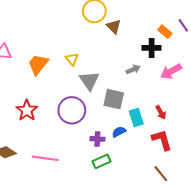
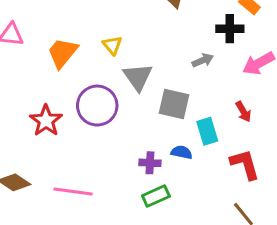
purple circle: (72, 110) -> (97, 106), moved
red arrow: (161, 112) -> (243, 112), moved
blue semicircle: (119, 132) -> (182, 152), turned 40

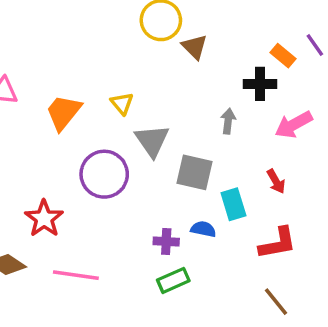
gray arrow: (203, 60) -> (228, 121), turned -60
red star: (46, 121) -> (44, 218), moved
red L-shape: (245, 164) -> (278, 243), turned 96

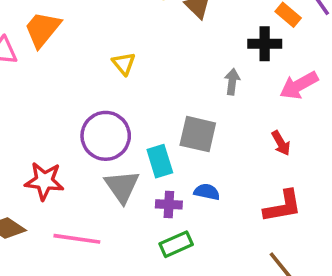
orange trapezoid: (64, 112) -> (42, 29), moved
gray triangle: (152, 141) -> (122, 186), moved
cyan rectangle: (233, 204) -> (160, 161), moved
red star: (44, 218) -> (44, 181), turned -30

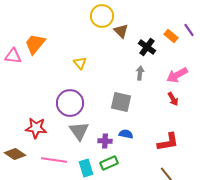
black cross: (265, 44) -> (147, 47), moved, turned 36
red arrow: (281, 143) -> (173, 99), moved
cyan rectangle: (160, 161) -> (86, 168), moved

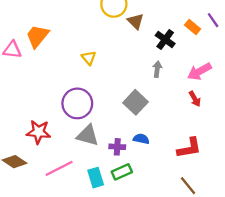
gray square: (121, 102) -> (136, 102), turned 30
gray triangle: (79, 131) -> (88, 135), turned -40
pink line: (54, 160) -> (59, 168), turned -35

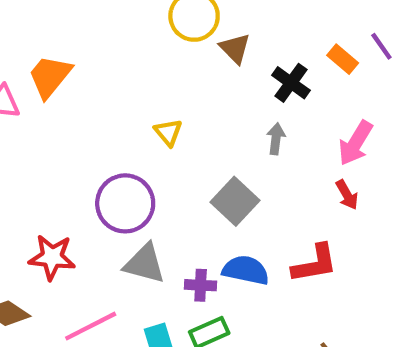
yellow triangle: (89, 58) -> (168, 132), moved
pink arrow: (199, 71) -> (356, 143), turned -30
blue semicircle: (141, 139) -> (246, 270), size x1.5
red L-shape: (189, 148) -> (315, 264), moved

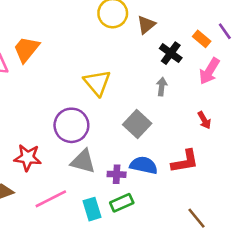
brown triangle: (235, 48) -> (146, 25), moved, turned 36
yellow triangle: (168, 132) -> (97, 83), size x1.6
pink arrow: (356, 143) -> (209, 71), moved

